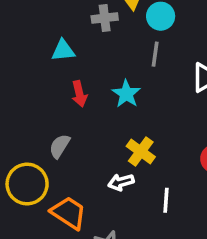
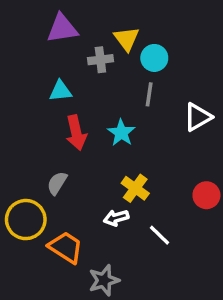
red arrow: (79, 94) -> (76, 133), size x1.4
white line: (166, 200) -> (160, 235), turned -50

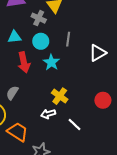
cyan circle: (154, 58) -> (41, 41), moved
gray cross: (100, 60) -> (39, 18), turned 32

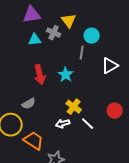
cyan triangle: (14, 37) -> (35, 40), moved
cyan circle: (41, 41) -> (92, 36), moved
gray semicircle: (12, 93) -> (29, 104), turned -152
white line: (74, 124) -> (88, 124), moved

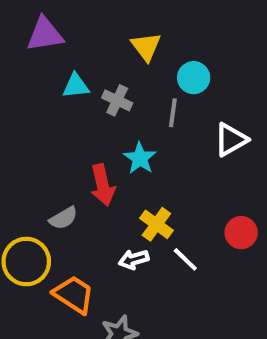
purple triangle: (32, 15) -> (45, 34), moved
gray cross: (54, 33) -> (117, 100), moved
red arrow: (40, 75) -> (103, 185), moved

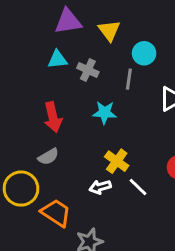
purple triangle: (45, 34) -> (68, 21), moved
cyan star: (140, 158) -> (105, 113), turned -30
red arrow: (103, 185) -> (53, 117), moved

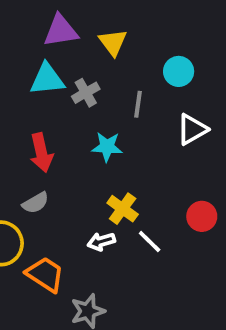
cyan circle: (144, 53) -> (179, 71), moved
cyan triangle: (57, 59) -> (47, 79), size x1.4
gray cross: (88, 70) -> (86, 93), turned 35

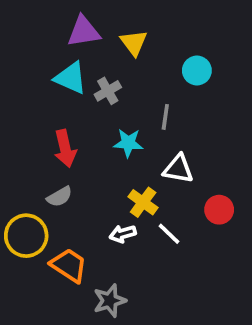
cyan triangle: (47, 79) -> (71, 78), turned 30
gray line: (138, 104) -> (165, 117), moved
white triangle: (192, 129) -> (178, 169), moved, turned 40

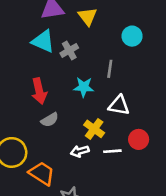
gray semicircle: (60, 197) -> (50, 120), moved
red circle: (219, 210) -> (139, 139), moved
white line: (169, 234) -> (112, 151), turned -48

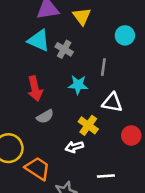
gray cross: (69, 50) -> (64, 49), turned -30
white line: (112, 151) -> (106, 176), moved

